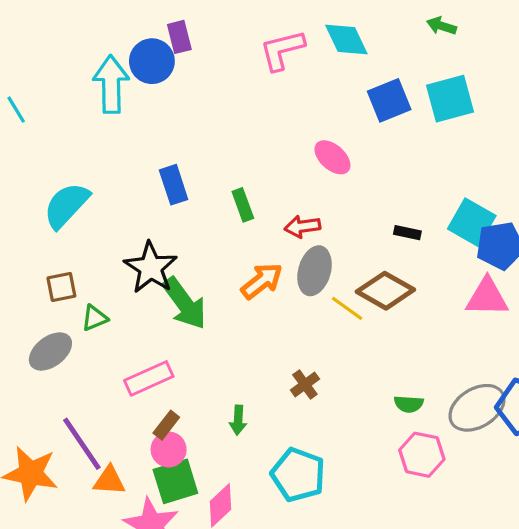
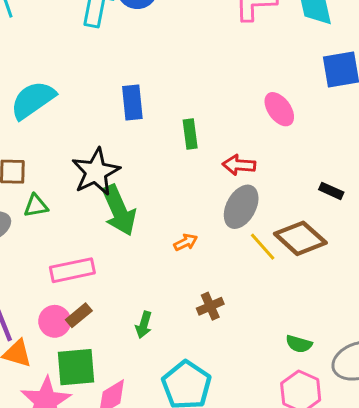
orange arrow: (262, 281) -> (186, 242), moved, size x0.6
pink circle: (169, 449) -> (55, 321), moved

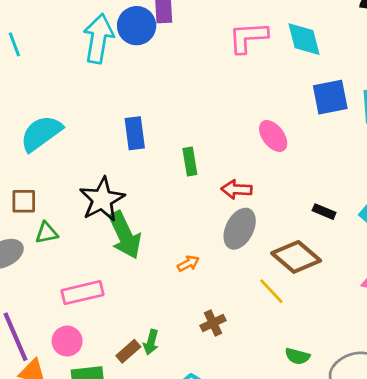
yellow line: (263, 247) -> (271, 291), moved
brown rectangle: (79, 315) -> (128, 351), moved

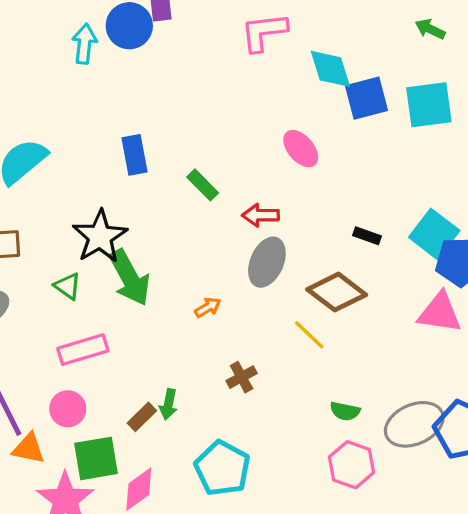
cyan arrow: (98, 39) -> (84, 44), size x0.7
cyan diamond: (304, 39) -> (330, 69), moved
green rectangle: (190, 161) -> (203, 185), turned -32
green triangle: (47, 233) -> (68, 286), moved, turned 50

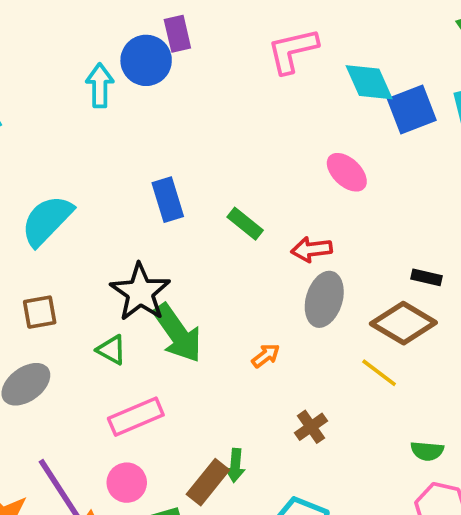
black rectangle: (367, 236) -> (426, 277), moved
brown rectangle: (142, 417) -> (208, 482), size x1.4

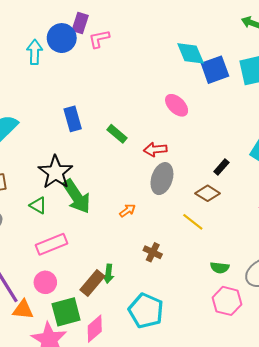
purple rectangle: (177, 34) -> (80, 23), turned 30
pink L-shape: (293, 51) -> (99, 39), moved, size x0.7
black rectangle: (426, 277) -> (221, 167), turned -63
brown diamond: (403, 323) -> (208, 193), size x0.7
brown cross: (311, 427) -> (153, 252), turned -30

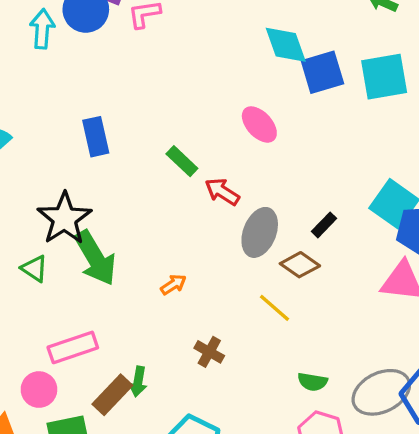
green rectangle: (117, 134) -> (182, 161), moved
red arrow: (155, 149) -> (222, 192), turned 35
gray ellipse: (162, 179) -> (260, 232), moved
pink rectangle: (51, 244) -> (73, 347), moved

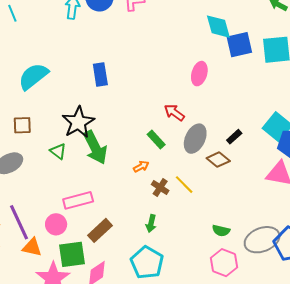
pink ellipse: (259, 124) -> (199, 74), turned 55
green rectangle: (182, 161) -> (156, 140), moved
yellow line: (275, 308) -> (184, 185), moved
brown cross: (209, 352) -> (160, 188), moved
green arrow: (138, 381) -> (151, 224), moved

